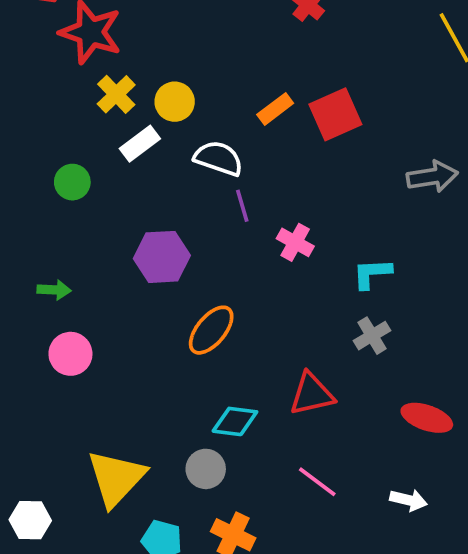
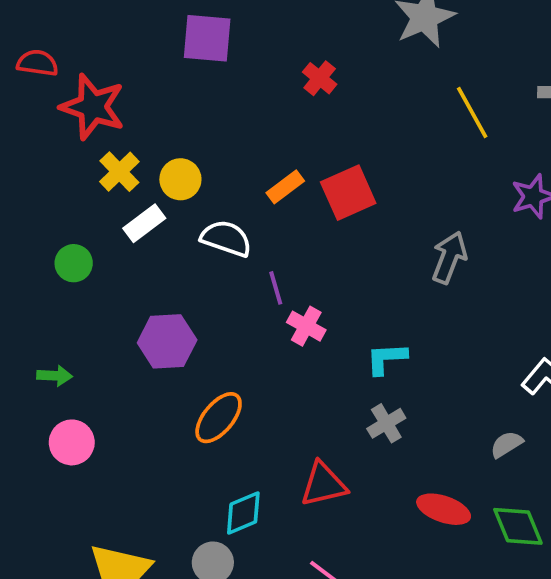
gray arrow: (432, 177) -> (449, 257), turned -60
purple line: (242, 206) -> (276, 288), moved
cyan diamond: (235, 421) -> (243, 513), turned -30

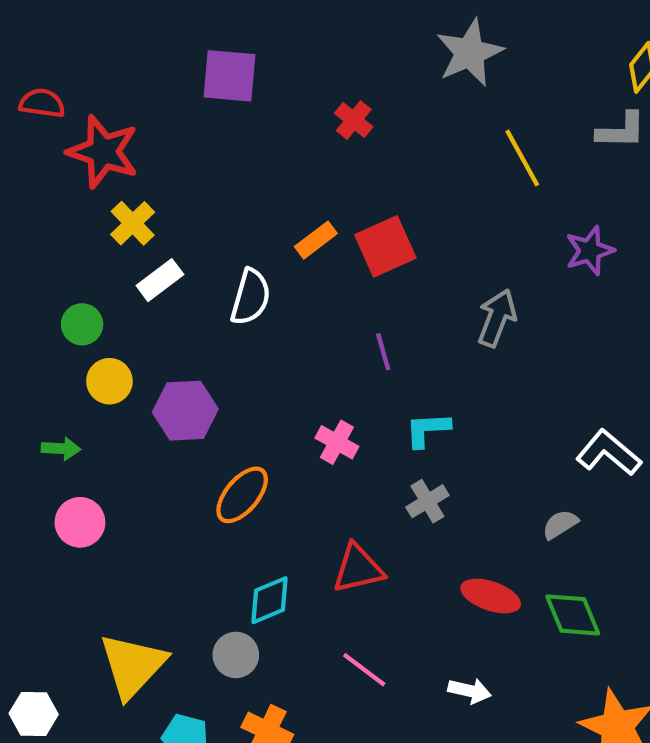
yellow circle: (180, 179) -> (109, 381), moved
white semicircle: (226, 238) -> (251, 297), turned 87
purple line: (276, 288) -> (383, 352), moved
pink cross: (306, 326) -> (337, 442), moved

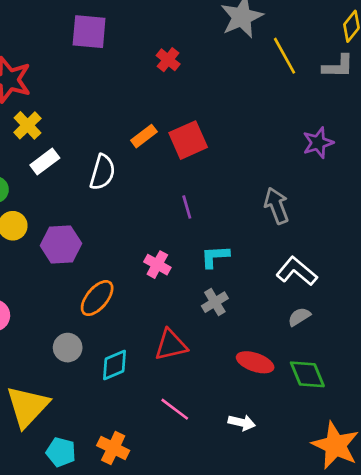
yellow line: (522, 158) -> (285, 56), moved
gray arrow: (497, 318) -> (276, 206), moved, turned -42
white L-shape: (609, 453) -> (297, 271), moved
gray circle: (236, 655) -> (68, 348), moved

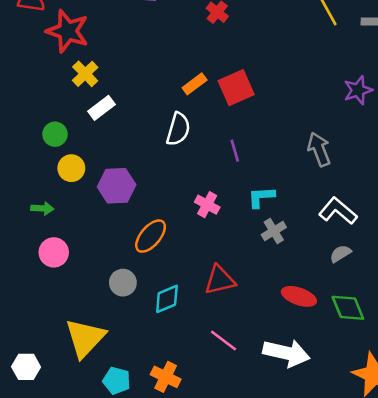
white semicircle: (102, 172) -> (178, 129), moved
gray cross: (215, 302) -> (274, 231), moved
white arrow: (242, 423) -> (286, 353), size x1.8

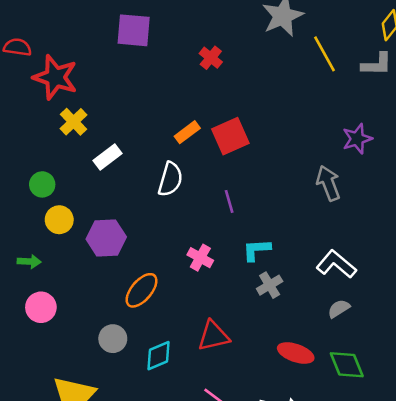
white rectangle: (102, 108) -> (108, 157), moved
gray arrow: (319, 149) -> (328, 183), moved

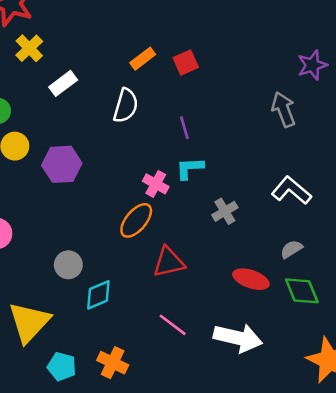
red square: (230, 136) -> (186, 63), size x0.7
cyan L-shape: (256, 250) -> (190, 168), moved
orange ellipse: (142, 290) -> (136, 220), moved
gray semicircle: (339, 309) -> (291, 249), moved
cyan diamond: (159, 356) -> (98, 295), moved

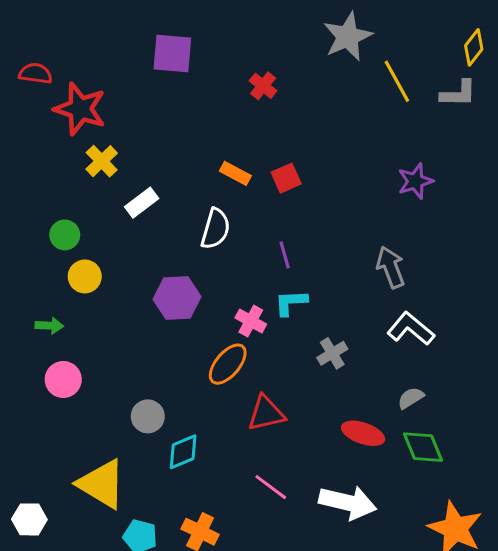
orange rectangle: (143, 59) -> (235, 173), turned 65
purple star: (312, 65) -> (415, 181), moved
gray arrow: (284, 110) -> (391, 267), moved
purple hexagon: (62, 164) -> (177, 298), moved
yellow triangle: (29, 322) -> (102, 484), turned -42

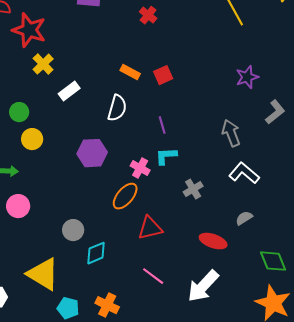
gray L-shape: (458, 93) -> (275, 112), moved, turned -40
green diamond: (423, 447) -> (273, 261), moved
white arrow: (348, 502) -> (203, 286), turned 120

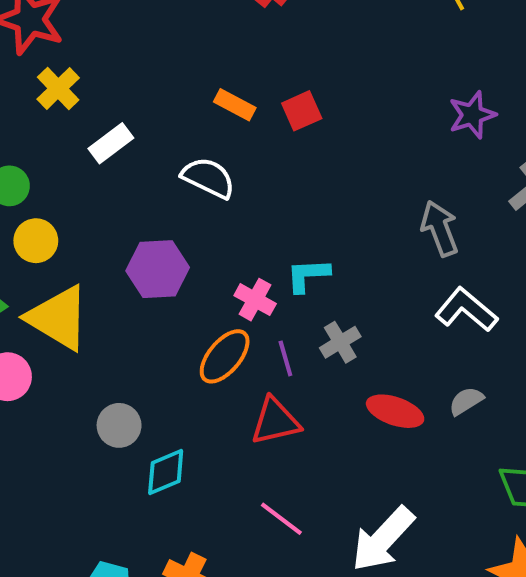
white semicircle: (117, 108) -> (208, 178), turned -80
purple line: (162, 125) -> (285, 358), moved
gray cross: (193, 189) -> (340, 342), moved
red ellipse: (213, 241) -> (395, 411), moved
yellow triangle: (43, 274) -> (58, 318), moved

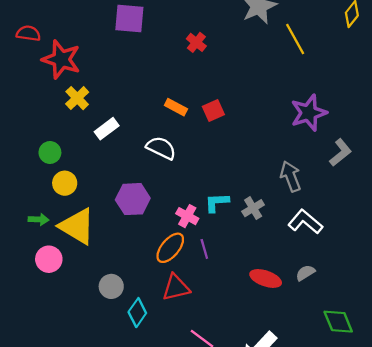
purple star: (472, 115) -> (309, 113), size x1.4
gray cross: (340, 342) -> (253, 208), moved
red triangle: (275, 421) -> (176, 288), moved
cyan diamond: (166, 472) -> (137, 313), turned -32

